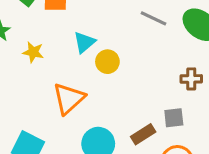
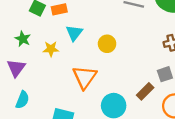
cyan triangle: (84, 42) -> (74, 33), moved

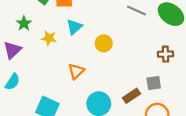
orange triangle: (85, 77) -> (76, 71), size x0.7

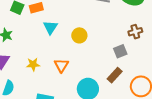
yellow star: (49, 38) -> (33, 64), moved
gray square: (154, 83) -> (120, 51), moved

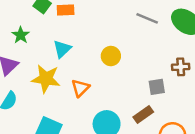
cyan triangle: (50, 27) -> (62, 49), moved
yellow star: (33, 64) -> (46, 79), size x1.6

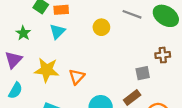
cyan triangle: (62, 49) -> (57, 31), moved
yellow circle: (111, 56) -> (101, 27), moved

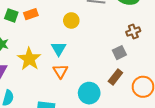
cyan triangle: (57, 31) -> (59, 49), moved
yellow star: (47, 70) -> (29, 59), moved, turned -30

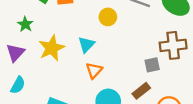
brown cross: (133, 31) -> (173, 45), size x1.6
orange triangle: (60, 71) -> (94, 70), moved

